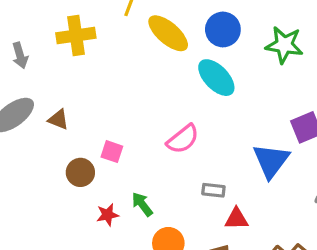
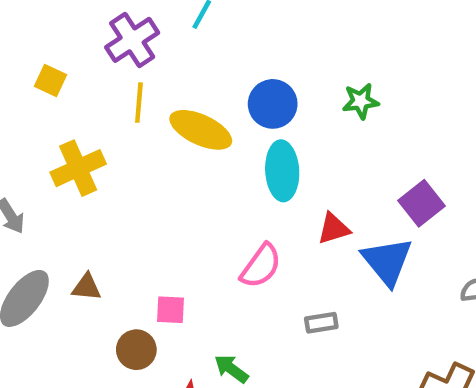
green star: (284, 45) -> (361, 101), size x0.7
cyan ellipse: (216, 78) -> (282, 171), turned 57
red triangle: (236, 219) -> (334, 229), moved

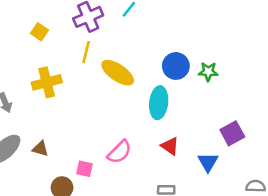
blue circle: (273, 104) -> (176, 66), moved
red triangle: (334, 229) -> (170, 146), moved, turned 42
blue triangle: (387, 261) -> (208, 162), size x0.7
pink semicircle: (261, 266) -> (119, 152), moved

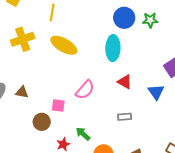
yellow ellipse: (118, 73) -> (64, 45), moved

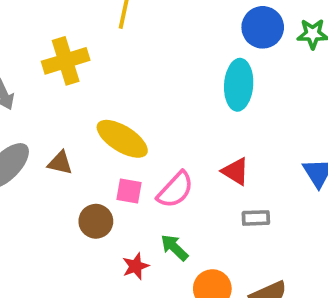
yellow ellipse: (64, 45) -> (122, 139), moved
red triangle: (125, 82) -> (235, 171), moved
pink semicircle: (85, 90) -> (175, 190), moved

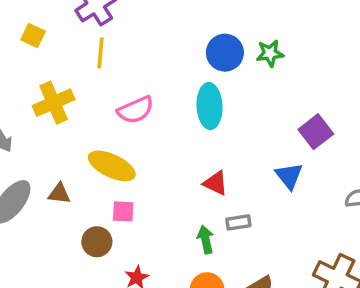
pink semicircle: (175, 190) -> (136, 110), moved, turned 30
green arrow: (174, 248) -> (206, 240), moved, turned 40

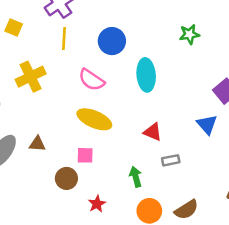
blue circle: (225, 53) -> (112, 41), moved
pink semicircle: (136, 110) -> (92, 80), turned 60
yellow ellipse: (112, 166) -> (94, 119), moved
green arrow: (206, 240) -> (136, 177), moved

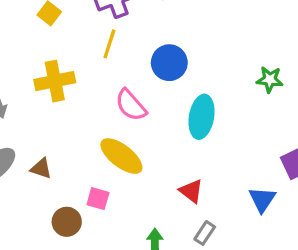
gray rectangle: (171, 160) -> (205, 233), turned -60

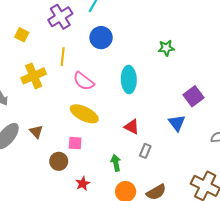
yellow line: (109, 44) -> (63, 57), moved
blue circle: (169, 63) -> (101, 38), moved
brown triangle: (41, 168) -> (36, 132), turned 40

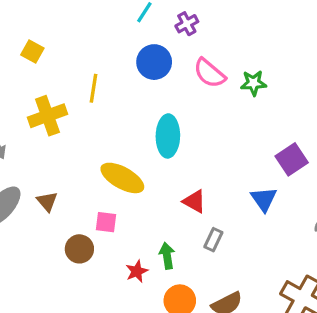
purple cross: (60, 17) -> (187, 24), moved, size x0.6
cyan ellipse: (129, 80) -> (168, 136), moved
pink semicircle: (84, 81) -> (209, 73), moved
red star: (83, 184) -> (137, 271), moved

